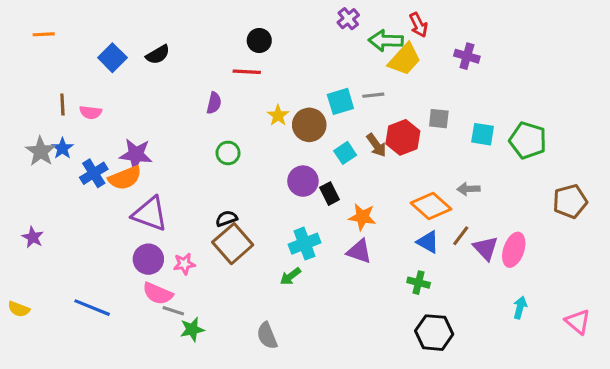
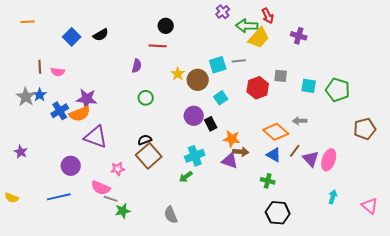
brown arrow: (376, 145) -> (241, 152), moved, turned -49
purple circle: (148, 259) -> (71, 166), moved
blue line: (92, 308) -> (59, 197), turned -35

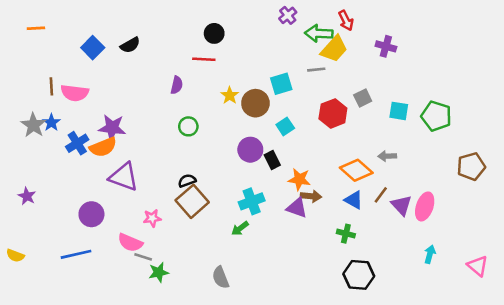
gray line: (239, 61) -> (316, 70), moved
pink semicircle: (58, 72) -> (75, 93), size x1.5
gray square: (281, 76) -> (363, 98), turned -32

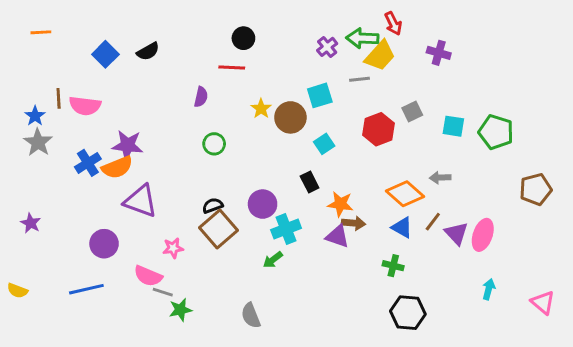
purple cross: (288, 15) -> (327, 47), moved
blue star: (51, 123) -> (35, 116), moved
purple circle: (250, 150) -> (263, 204), moved

